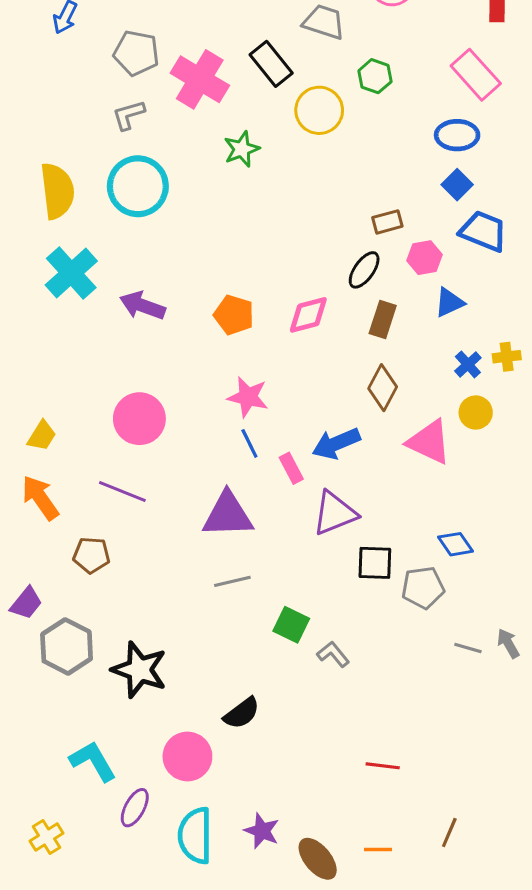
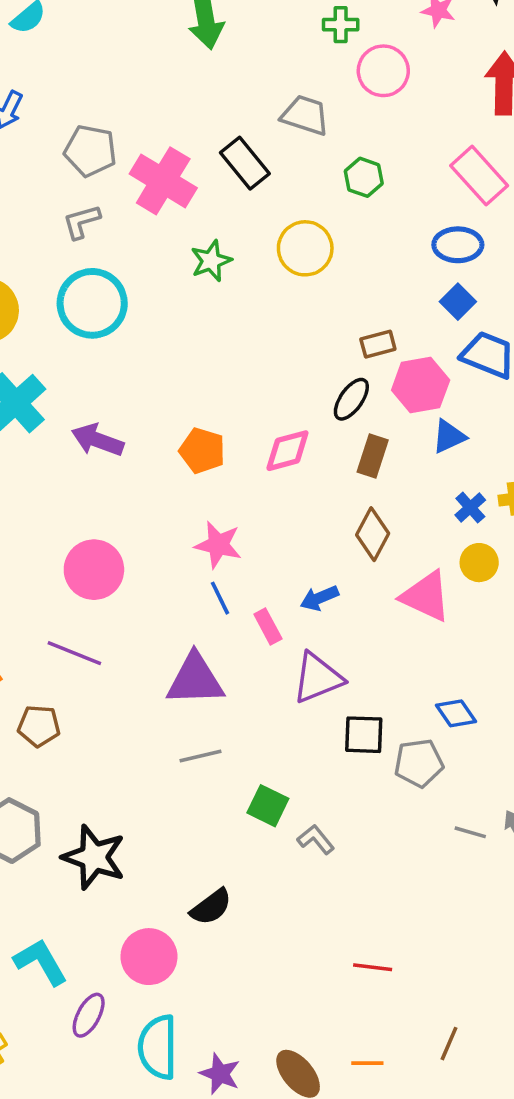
yellow circle: (319, 110) -> (305, 248), moved
pink hexagon: (425, 258) -> (421, 385), size x1.4
blue arrow: (336, 443) -> (319, 598), size x0.7
purple star: (262, 831) -> (220, 1074), moved

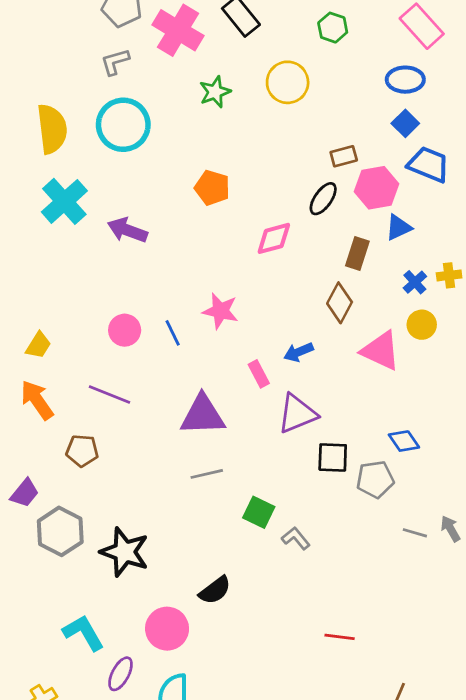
orange pentagon: (202, 451) -> (212, 188), moved
brown rectangle: (373, 456) -> (357, 253), moved
pink circle: (94, 570) -> (125, 330), size x0.7
blue line: (220, 598) -> (173, 333), moved

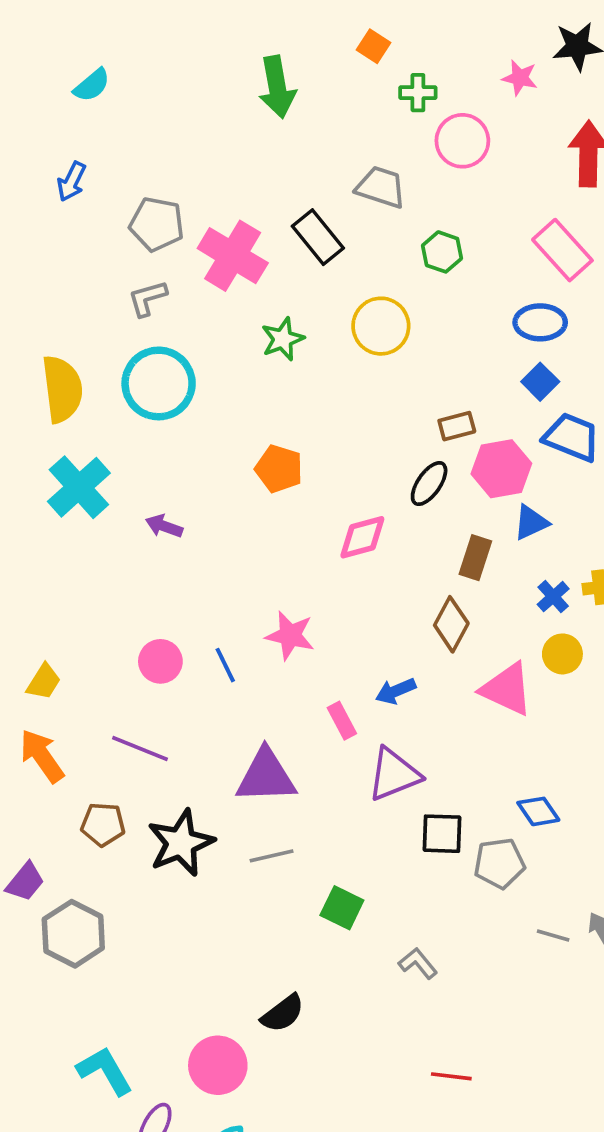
purple arrow: (127, 230) -> (164, 526), size x0.7
gray L-shape: (296, 538) -> (418, 963), moved
black star: (125, 552) -> (181, 843), moved, turned 30

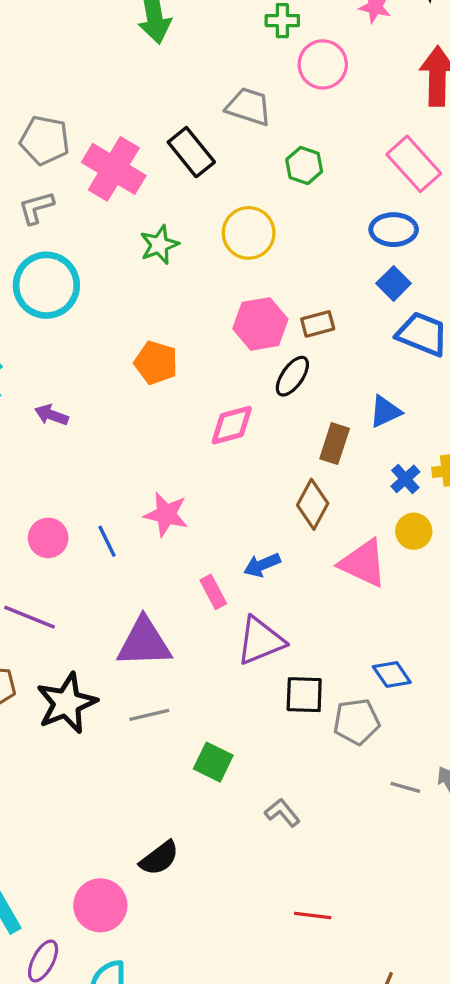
pink hexagon: (501, 469) -> (260, 324), moved

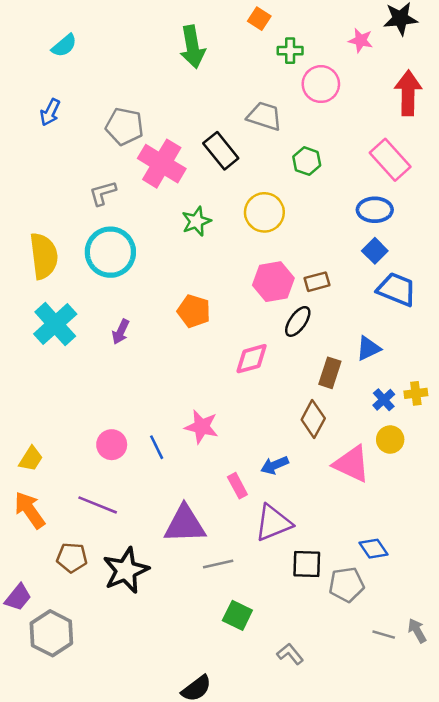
gray pentagon: (45, 140) -> (125, 126), moved
purple arrow: (51, 415) -> (121, 332), moved, turned -85
gray line: (149, 715) -> (218, 564), moved

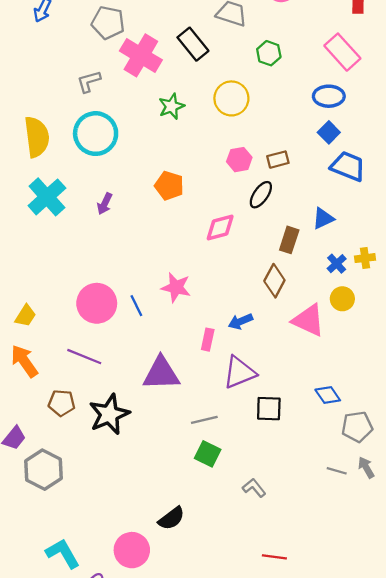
pink hexagon: (273, 282) -> (239, 160), size x0.7
pink circle: (112, 445) -> (97, 303), size x1.5
pink rectangle: (237, 486) -> (208, 340), turned 40
gray line: (218, 564) -> (204, 420), moved
gray pentagon: (347, 585) -> (357, 427), moved

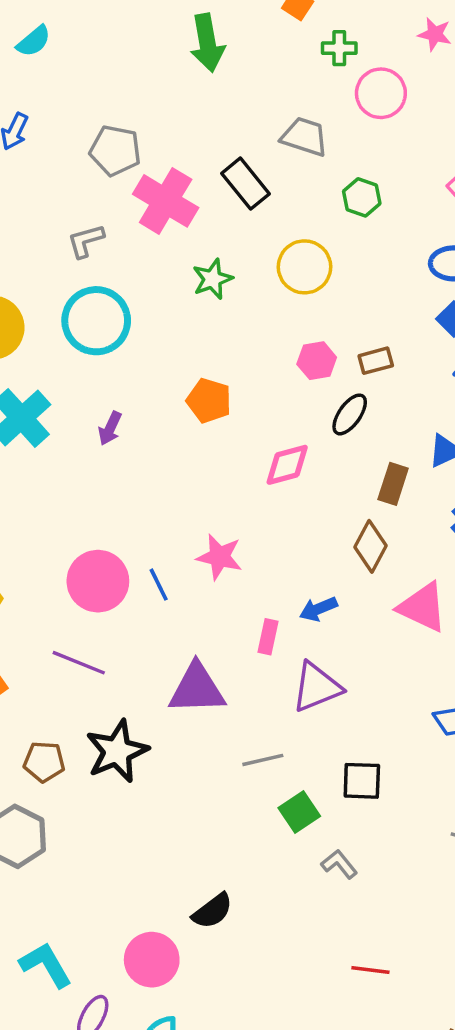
brown pentagon: (62, 403) -> (44, 762), moved
black square: (269, 409) -> (362, 781), moved
green square: (208, 454) -> (299, 812), moved, turned 30

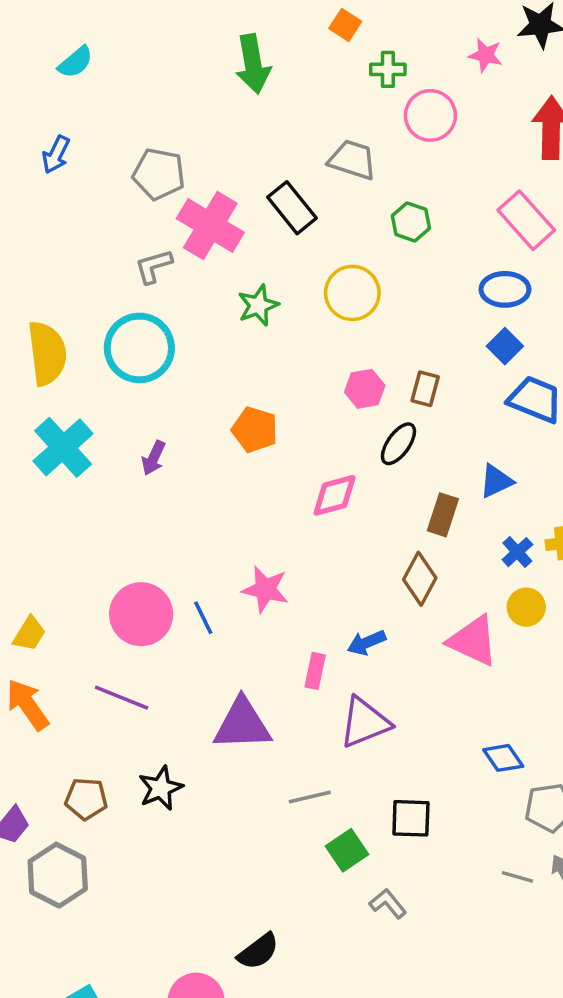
gray L-shape: (86, 241) -> (154, 266), moved
brown rectangle: (376, 361) -> (425, 389), turned -60
black star: (117, 751) -> (161, 788), size x0.7

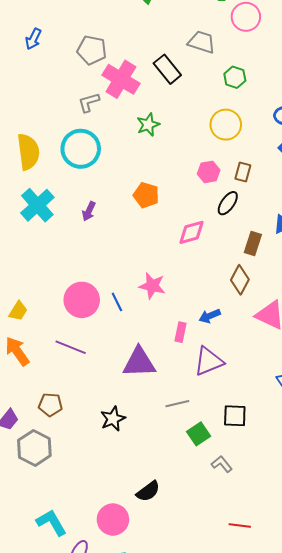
yellow circle: (352, 293) -> (226, 125), moved
black star: (161, 788) -> (113, 419), moved

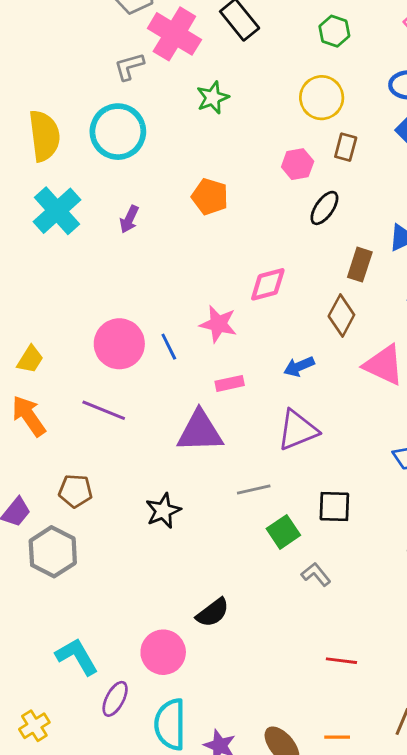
brown rectangle: (243, 172) -> (346, 147), moved
pink diamond: (192, 232) -> (268, 284), moved
pink rectangle: (180, 332) -> (230, 383), moved, turned 66

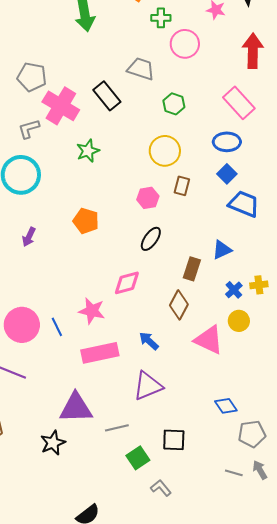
black ellipse: (324, 208) -> (151, 239), moved
blue arrow: (299, 366) -> (149, 341), turned 65
pink rectangle: (230, 383) -> (100, 353), size x1.8
purple triangle: (200, 432) -> (76, 408), moved

